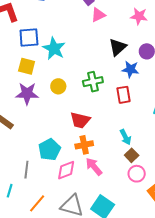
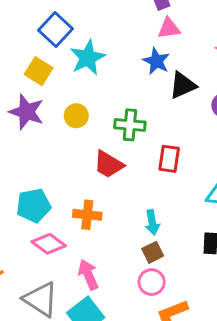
blue square: (29, 37) -> (56, 30), turned 30
blue star: (130, 69) -> (156, 61), moved
red trapezoid: (80, 120) -> (109, 164), moved
pink arrow: (94, 167) -> (88, 275), moved
pink diamond: (66, 170) -> (49, 244), turned 40

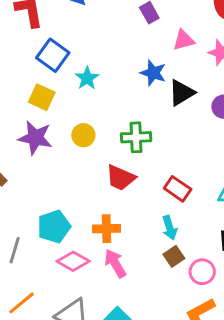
pink triangle: (169, 28) -> (184, 40), moved
cyan star: (88, 58) -> (87, 78), size x0.7
red rectangle: (169, 159) -> (178, 189), moved, turned -56
pink arrow: (88, 275) -> (115, 263), moved
pink circle: (152, 282) -> (202, 272), moved

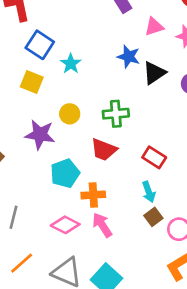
purple star: (35, 138) -> (40, 135), moved
cyan pentagon: (54, 227) -> (65, 173), moved

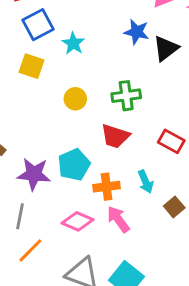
blue square: (40, 45) -> (38, 25), turned 32
purple star: (40, 135) -> (34, 174), moved
cyan arrow: (149, 192) -> (146, 182), moved
orange line: (22, 263) -> (30, 250), moved

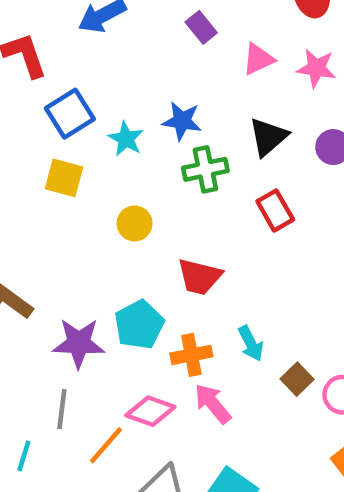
blue star: (137, 32) -> (182, 121), moved
green cross: (126, 96) -> (205, 169), moved
red rectangle: (171, 141) -> (275, 210), moved, turned 35
orange line: (30, 250) -> (106, 445), moved

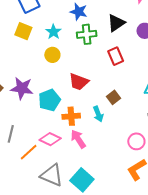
cyan star: (126, 139) -> (53, 32), moved
purple star: (79, 343) -> (22, 88), moved
brown square: (297, 379) -> (113, 97), moved

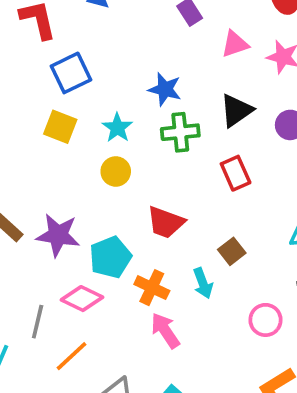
orange cross: (71, 116) -> (152, 288), turned 30
pink diamond: (50, 139) -> (82, 299), moved
pink circle: (136, 141) -> (265, 320), moved

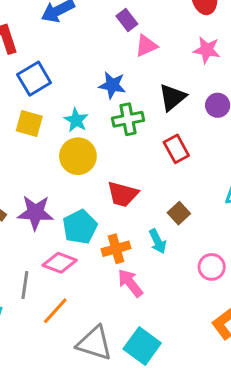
pink triangle: (235, 44) -> (146, 46), moved
yellow circle: (116, 171) -> (78, 156), size x1.5
orange cross: (152, 288) -> (116, 249), turned -36

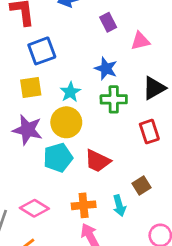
purple rectangle: (127, 20) -> (108, 22), moved
yellow square: (29, 123) -> (31, 88), turned -35
purple star: (35, 213) -> (27, 130), moved
cyan pentagon: (80, 227) -> (58, 158), moved

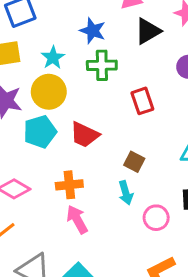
black triangle: (154, 88) -> (148, 31), moved
brown square: (141, 185) -> (134, 162), turned -30
cyan arrow: (119, 206) -> (126, 193), moved

